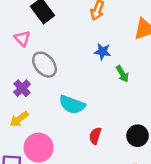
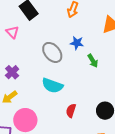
gray ellipse: (44, 65) -> (52, 52), moved

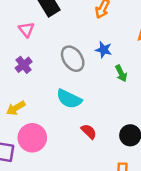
purple cross: (12, 72) -> (24, 65), moved
red semicircle: (71, 111) -> (89, 132), turned 112

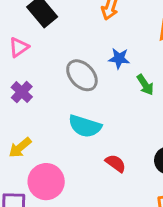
pink triangle: (26, 29) -> (19, 47), turned 42

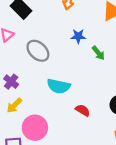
gray ellipse: (82, 75) -> (38, 51), moved
purple cross: (22, 92) -> (11, 82), moved

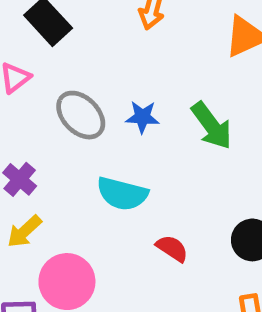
blue star: (78, 36) -> (142, 117), moved
green arrow: (98, 53) -> (212, 126), size x1.5

